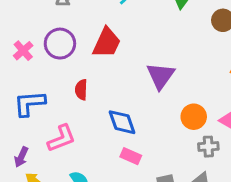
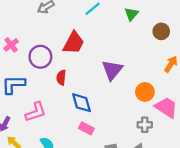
purple circle: (60, 44) -> (40, 57), moved
red semicircle: (81, 90) -> (61, 78), moved
orange circle: (194, 117) -> (145, 92), moved

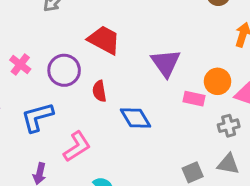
red trapezoid: (74, 43) -> (104, 40), turned -75
pink rectangle: (86, 128) -> (194, 99), moved

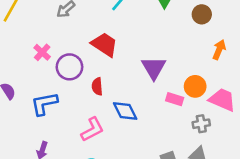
pink cross: (20, 64) -> (42, 52), moved
pink L-shape: (77, 147) -> (92, 129), moved

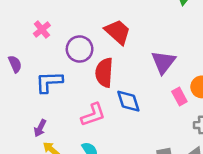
pink cross: (42, 52) -> (42, 29), moved
red semicircle: (97, 86) -> (104, 73), size x1.6
pink rectangle: (175, 99) -> (179, 96), turned 36

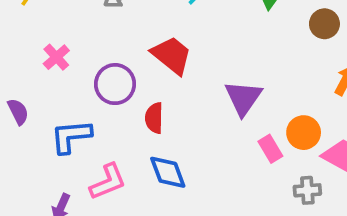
red semicircle: (104, 73) -> (154, 118), size x0.7
blue diamond: (128, 101) -> (168, 172), moved
pink L-shape: (93, 115) -> (108, 182), moved

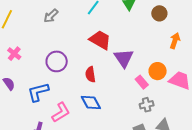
red trapezoid: (172, 55) -> (100, 40), moved
pink cross: (56, 57) -> (14, 54), moved
red semicircle: (154, 118) -> (90, 74), moved
gray cross: (307, 190) -> (147, 105), moved

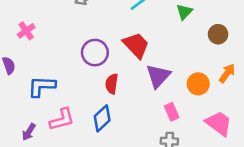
purple circle: (57, 61) -> (95, 53), moved
orange circle: (158, 71) -> (198, 84), moved
blue diamond: (91, 103) -> (102, 118), turned 60

